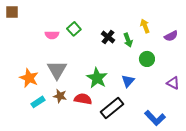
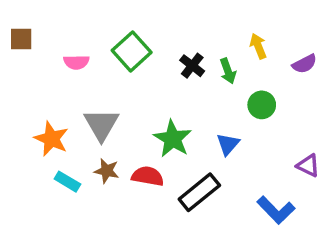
brown square: (12, 12) -> (21, 39), moved
green square: (74, 29) -> (132, 51), size x1.5
pink semicircle: (52, 35) -> (76, 62), moved
purple triangle: (173, 83) -> (308, 165), moved
cyan rectangle: (38, 102) -> (67, 182), turned 64

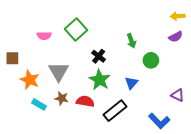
brown square: (21, 39) -> (12, 58), moved
yellow arrow: (258, 46) -> (178, 16), moved, turned -72
black cross: (192, 66) -> (99, 56), moved

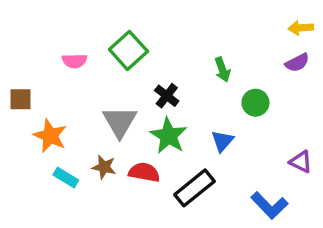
gray triangle: (59, 72) -> (120, 122), moved

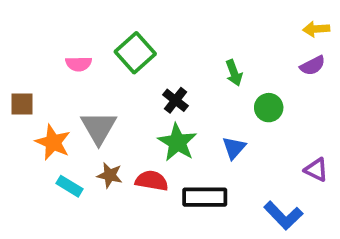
gray triangle: (120, 122) -> (99, 128), moved
black rectangle: (195, 188) -> (205, 197), turned 39

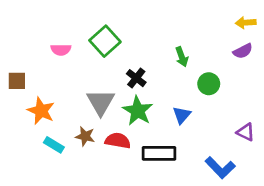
gray triangle: (99, 128) -> (101, 102), moved

